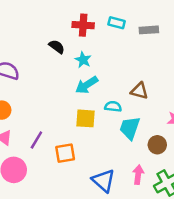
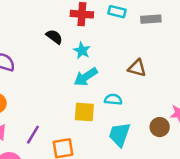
brown triangle: (139, 91) -> (137, 68), moved
cyan trapezoid: (130, 128) -> (119, 135), moved
brown circle: (157, 145) -> (160, 127), moved

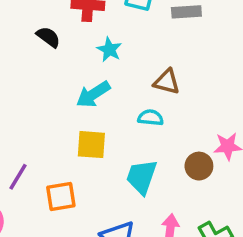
cyan star: (82, 51) -> (109, 50), moved
cyan semicircle: (113, 99) -> (151, 118), moved

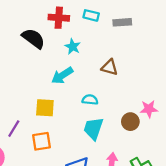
black semicircle: (48, 37) -> (33, 38), size x1.5
cyan semicircle: (151, 118) -> (90, 100), moved
yellow square: (91, 145) -> (45, 108), moved

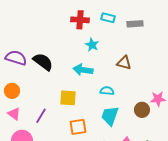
black semicircle: (33, 38) -> (43, 62), moved
cyan arrow: (62, 75) -> (83, 70), turned 42
orange square: (41, 141) -> (78, 127), moved

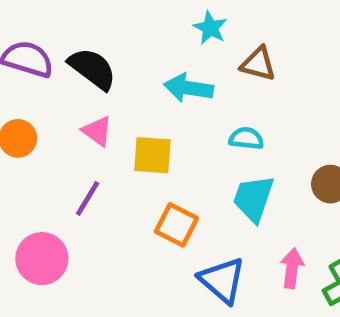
brown triangle: (124, 63) -> (258, 64), moved
pink triangle: (14, 114) -> (97, 131), moved
orange square: (78, 127) -> (177, 225), turned 36

